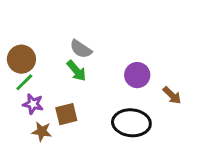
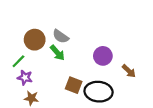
brown circle: (21, 59) -> (35, 40), moved
brown square: (66, 114) -> (74, 85), moved, turned 35

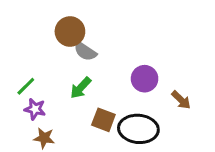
brown circle: (35, 40) -> (70, 31), moved
green arrow: (57, 53) -> (81, 88), moved, turned 84

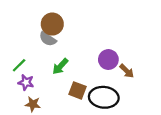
gray semicircle: (85, 51) -> (48, 39), moved
brown arrow: (181, 100) -> (127, 71), moved

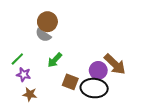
purple circle: (108, 60) -> (98, 70), moved
brown arrow: (127, 71) -> (115, 64), size x1.6

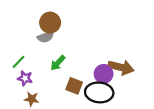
gray semicircle: (43, 35) -> (46, 37), turned -56
brown arrow: (115, 64) -> (121, 67), turned -30

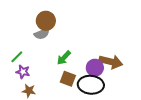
green arrow: (58, 63) -> (64, 58), moved

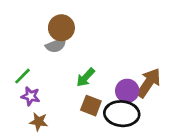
brown arrow: (111, 62) -> (149, 83), turned -70

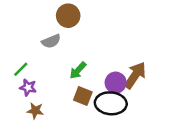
brown circle: (61, 28) -> (68, 16), moved

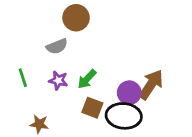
green line: (21, 69) -> (23, 78), turned -63
purple star: (28, 87) -> (58, 80), moved

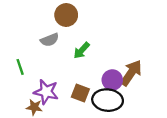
green arrow: (87, 79) -> (82, 50), moved
purple star: (58, 80) -> (46, 92), moved, size x1.5

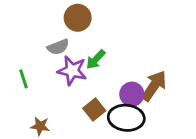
purple star: (46, 92) -> (72, 71), moved
brown square: (80, 93) -> (94, 109), turned 30

